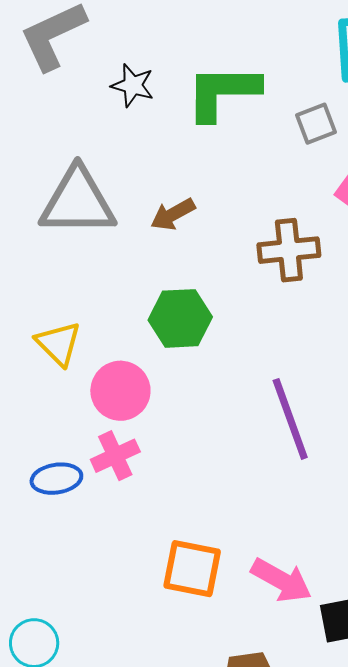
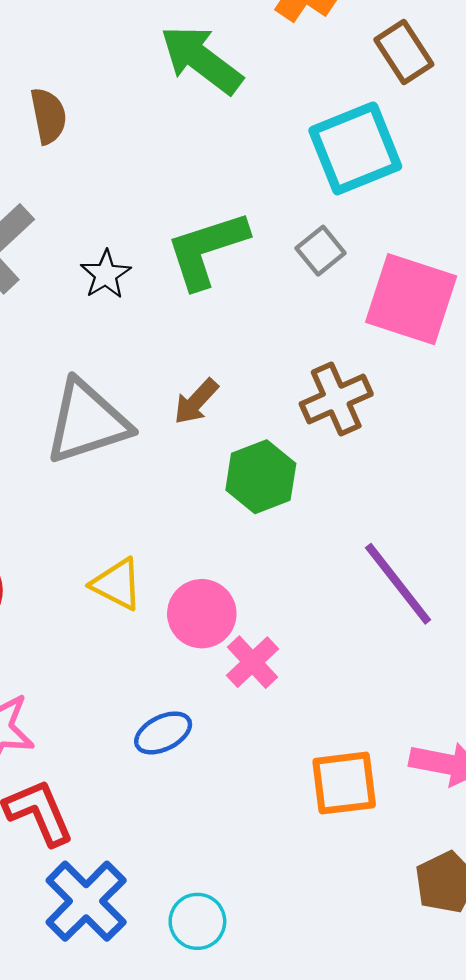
black star: (133, 85) -> (106, 274), turned -30
green hexagon: (180, 318) -> (261, 477), moved
pink cross: (115, 456) -> (253, 662), moved

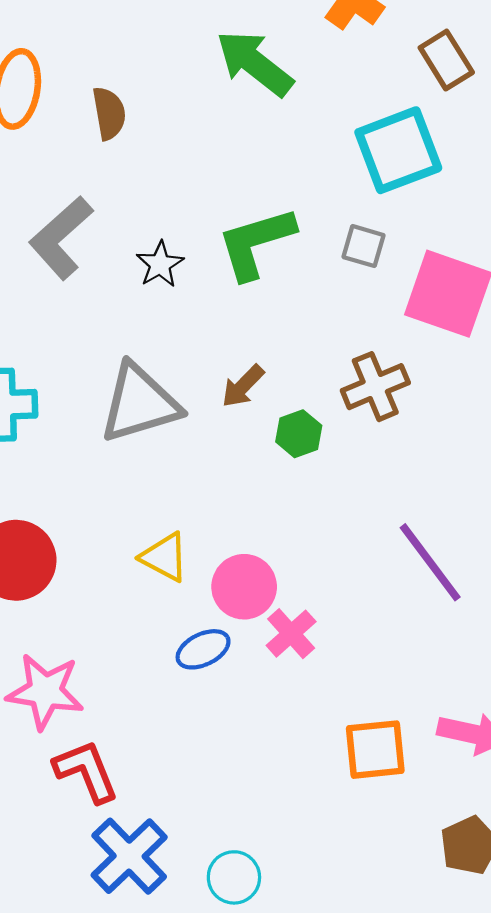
gray square: (321, 251) -> (363, 246), turned -36
green hexagon: (261, 477) -> (299, 434), moved, size x0.7
blue ellipse: (163, 733) -> (203, 649), moved

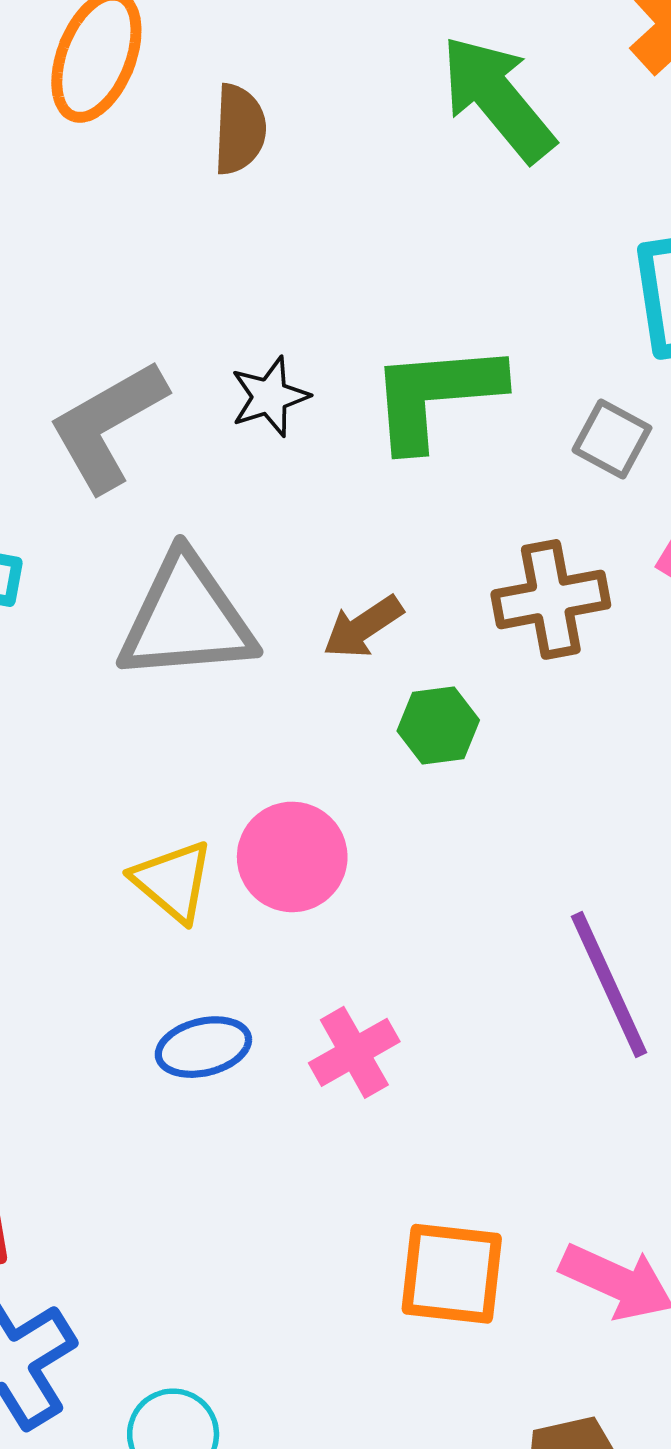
gray L-shape: (61, 238) -> (108, 426), moved
brown cross: (375, 387) -> (551, 599), moved
pink circle: (244, 587) -> (292, 857), moved

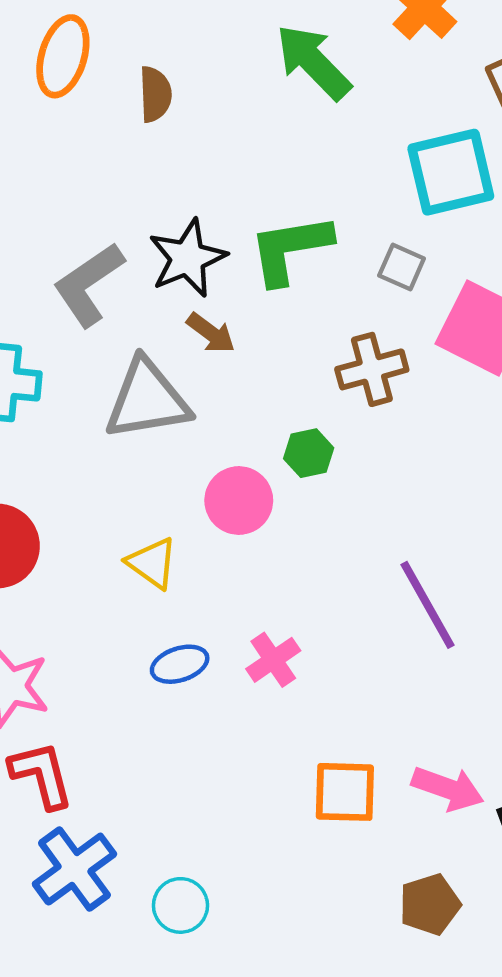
black star: (270, 397) -> (188, 258), size x1.6
brown arrow: (363, 627) -> (211, 333), moved, turned -105
pink circle: (292, 857) -> (239, 501), moved

